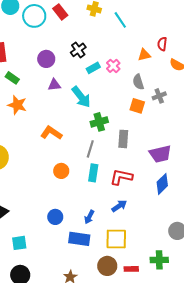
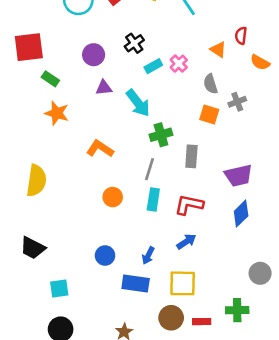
orange triangle: (144, 55) -> (218, 50), turned 48

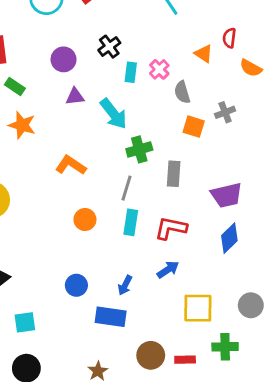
cyan rectangle: (153, 66) -> (131, 72), turned -54
gray semicircle: (211, 84) -> (182, 92), moved
yellow square: (183, 283) -> (198, 308), moved

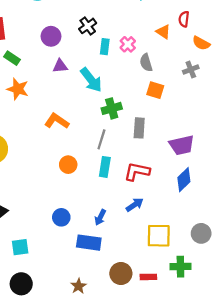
gray cross: (225, 112) -> (191, 70), moved

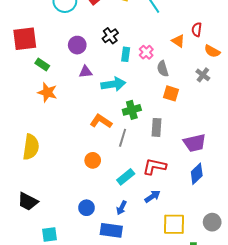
gray cross: (191, 70) -> (203, 75), turned -32
cyan arrow: (91, 80) -> (113, 84), turned -60
orange L-shape: (57, 121) -> (101, 121), moved
cyan rectangle: (105, 167) -> (126, 177), moved, turned 42

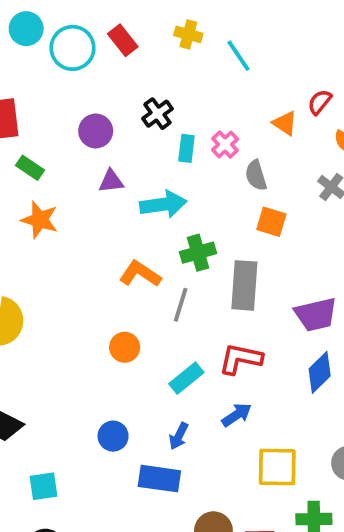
red semicircle: (197, 30) -> (320, 102), turned 32
gray rectangle: (157, 127) -> (244, 285), size x1.4

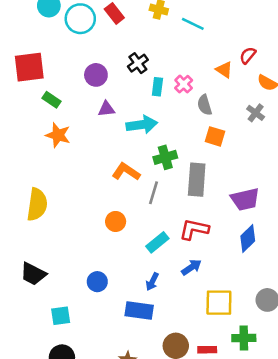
cyan line: (239, 56) -> (193, 24), turned -30
blue circle: (113, 436) -> (97, 282), moved

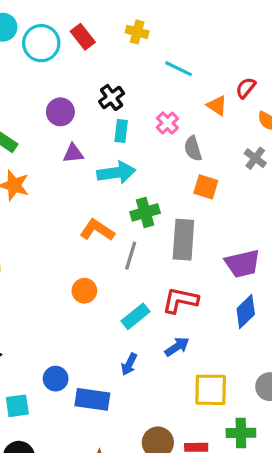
cyan line: (193, 24) -> (179, 69), moved
cyan rectangle: (157, 87) -> (121, 131), moved
blue circle: (97, 282) -> (56, 379), moved
blue rectangle: (139, 310) -> (92, 399), moved

